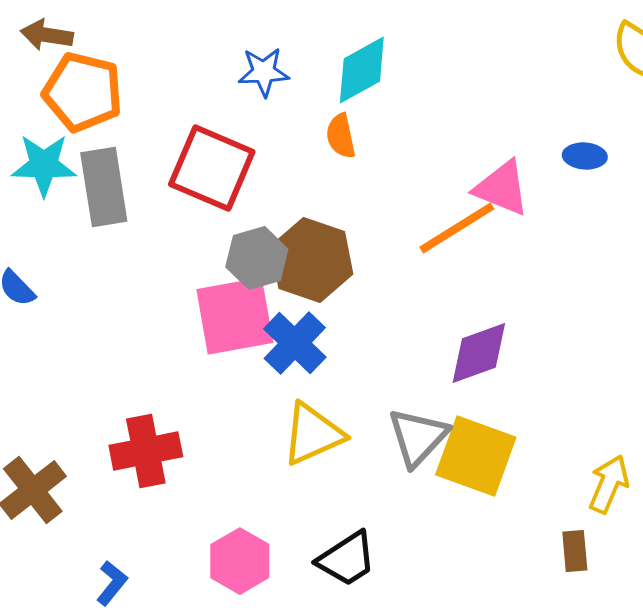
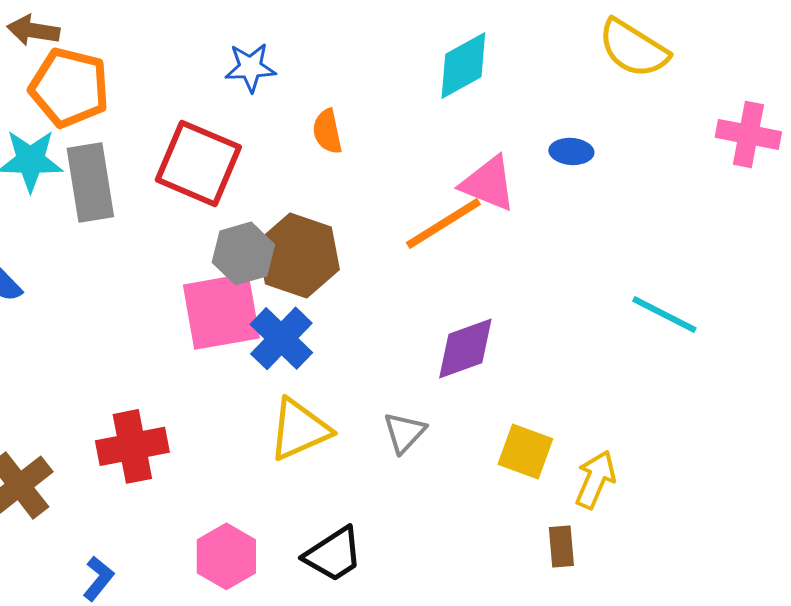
cyan diamond: (362, 70) -> (463, 65), moved
gray triangle: (418, 437) -> (404, 432), size x0.7
yellow square: (476, 456) -> (525, 451), moved, size x0.7

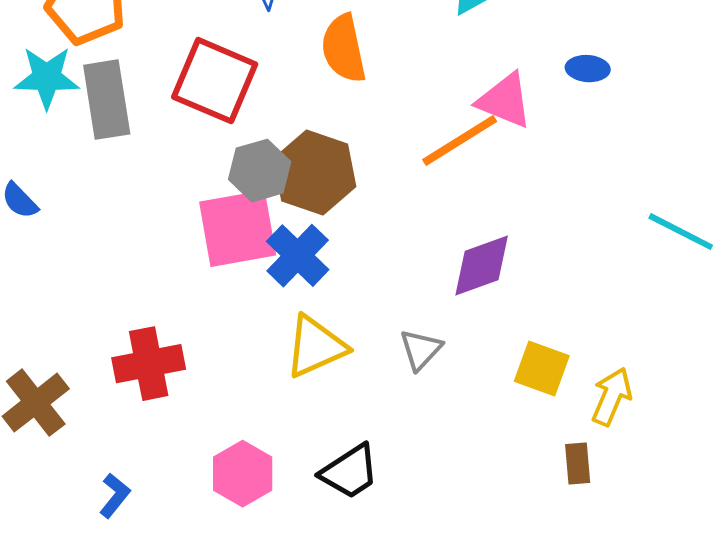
orange semicircle: (327, 131) -> (344, 49), size x1.5

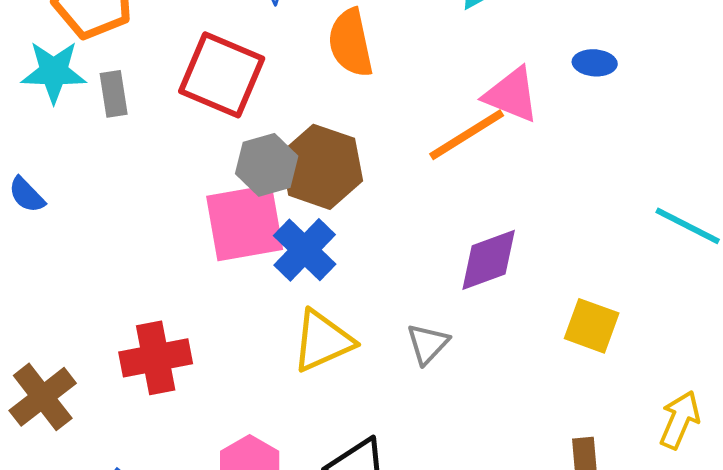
gray rectangle: (107, 100) -> (114, 94), size x0.6
yellow square: (542, 369) -> (592, 326), moved
yellow arrow: (612, 397) -> (680, 420), moved

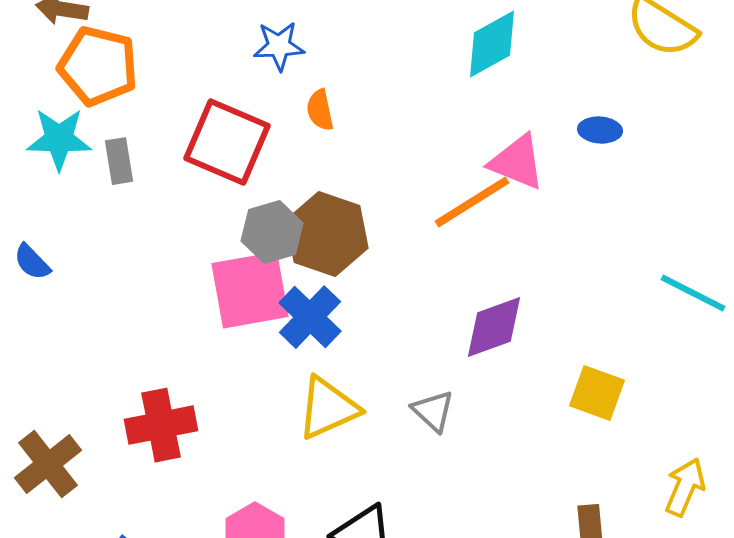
orange semicircle: (351, 43) -> (320, 110), moved, size x0.6
gray triangle: (428, 344) -> (433, 411), turned -30

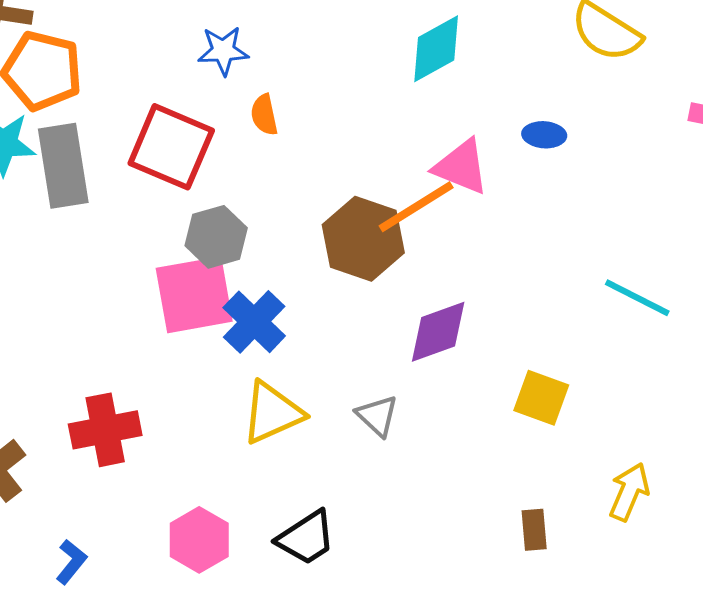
gray rectangle: (119, 161) -> (63, 166), size x1.8
brown hexagon: (327, 234) -> (363, 239), moved

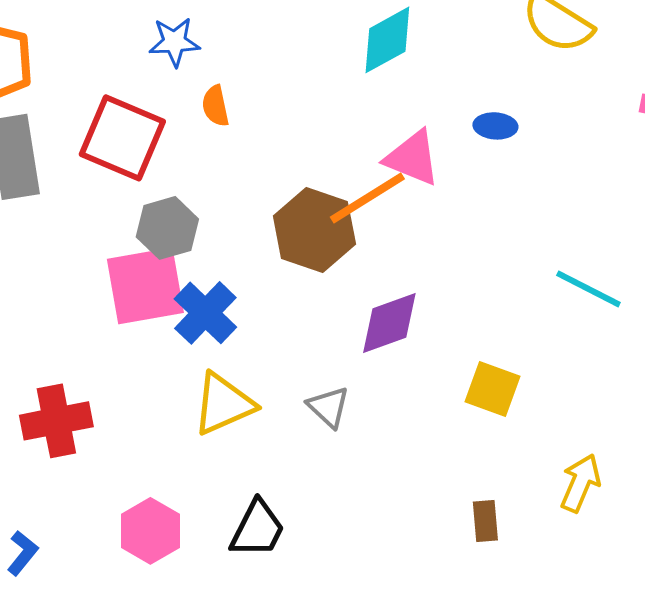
black trapezoid: (306, 538) -> (257, 529), turned -30

